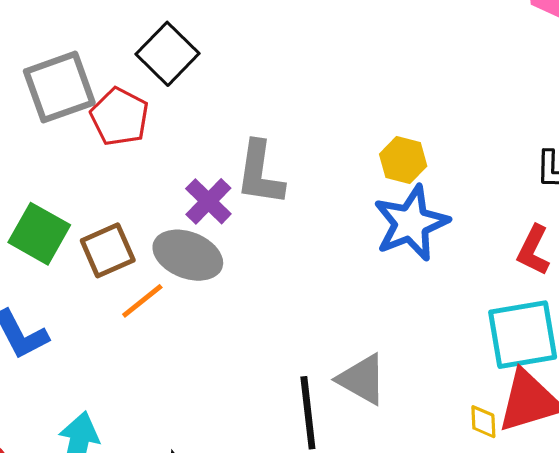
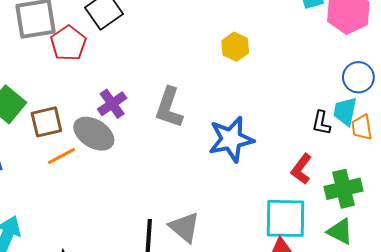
yellow hexagon: (403, 160) -> (235, 47), moved
gray L-shape: (260, 173) -> (169, 108), moved

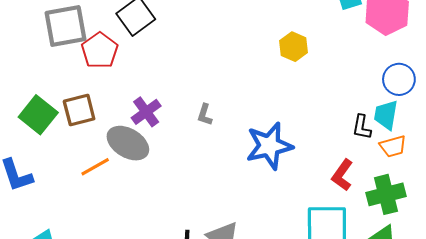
yellow hexagon: (235, 47) -> (294, 47), moved
gray L-shape: (169, 108) -> (205, 115), size x0.5
brown square: (46, 122) -> (79, 110), moved
orange trapezoid: (362, 127) -> (393, 146), moved, turned -96

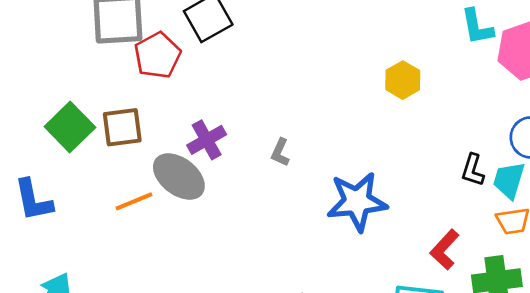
black L-shape: (362, 127) -> (473, 170), moved

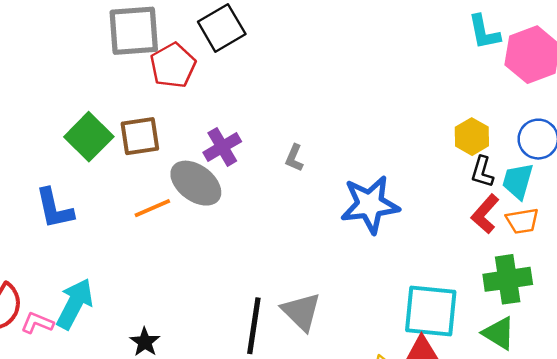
yellow hexagon: (403, 80) -> (472, 137), moved
red L-shape: (445, 250) -> (485, 214), moved

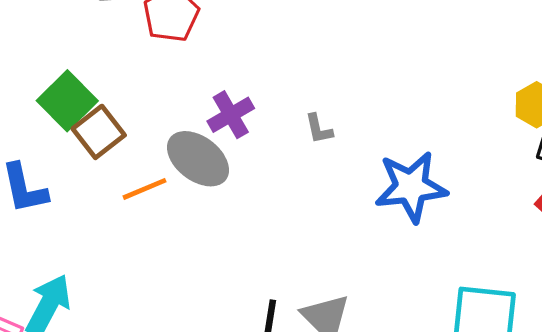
brown square: (140, 136) -> (99, 132), moved, turned -30
gray L-shape: (294, 158) -> (319, 129), turned -36

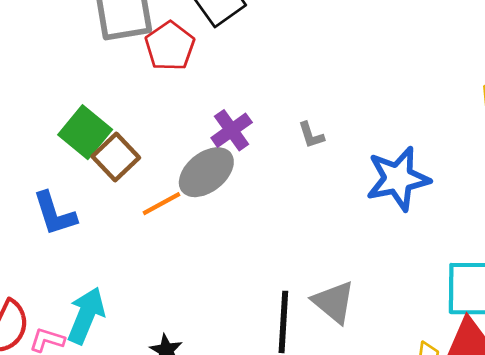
gray ellipse: (198, 159) -> (206, 172), turned -70

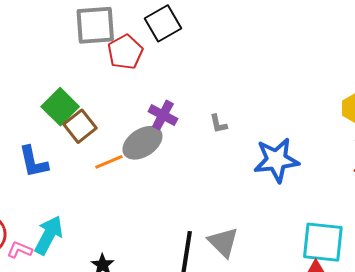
purple cross: (232, 130) -> (163, 115), turned -32

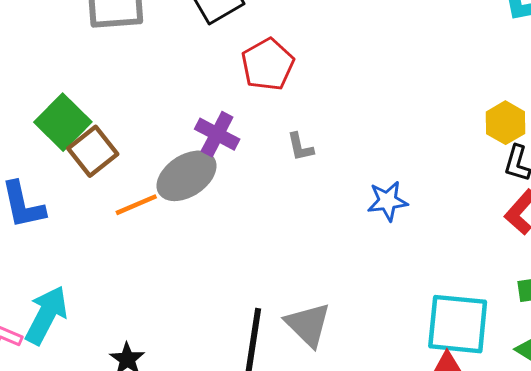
red pentagon: (125, 52) -> (268, 65), moved
blue star: (276, 160) -> (388, 201), size x0.6

